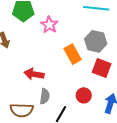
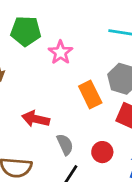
gray semicircle: (45, 96) -> (65, 145), moved, turned -35

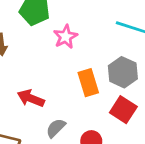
gray semicircle: (65, 145) -> (56, 128), turned -120

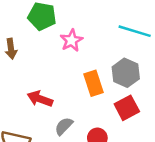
red square: (123, 110) -> (127, 108), turned 30

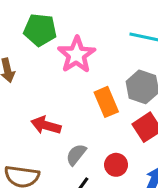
pink star: (71, 40) -> (77, 55), size x1.4

